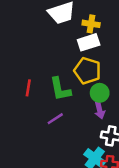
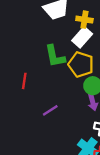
white rectangle: (89, 42) -> (82, 37), turned -30
green L-shape: (60, 89) -> (55, 56), moved

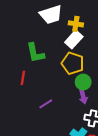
green L-shape: (55, 56) -> (35, 53), moved

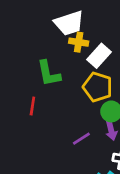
yellow cross: (76, 24) -> (79, 42), moved
purple line: (46, 104) -> (81, 139), moved

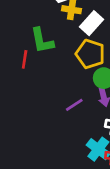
red line: (32, 106) -> (25, 59), moved

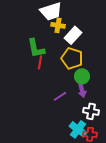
red line: (25, 59) -> (40, 62), moved

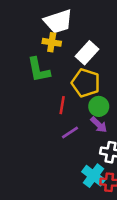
yellow cross: (58, 25) -> (52, 42), moved
red line: (40, 62) -> (62, 105), moved
purple arrow: (82, 90) -> (99, 125), turned -32

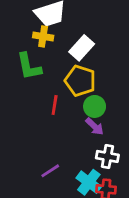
purple line: (70, 133) -> (50, 171), moved

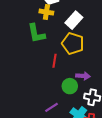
green circle: (95, 106) -> (70, 86), moved
purple arrow: (95, 126) -> (83, 76), turned -40

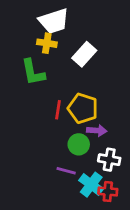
yellow pentagon: (73, 43) -> (83, 108), moved
purple line: (52, 107) -> (66, 171), moved, turned 48

